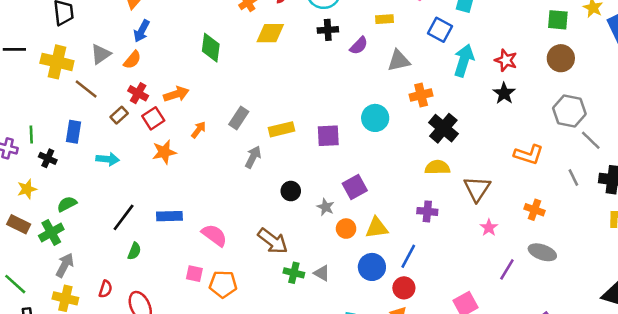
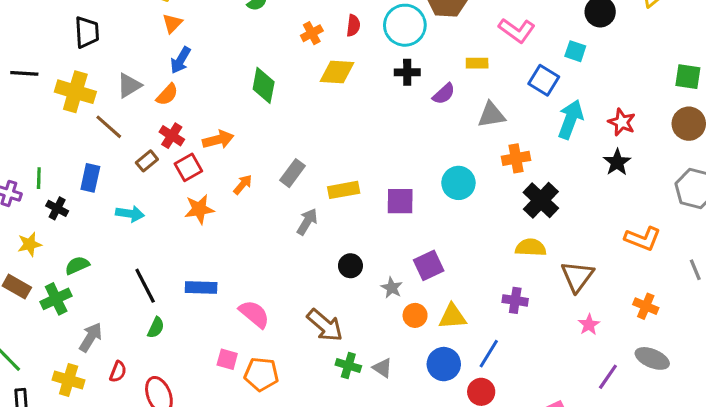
black line: (124, 217) -> (145, 286), turned -68
gray arrow: (65, 265) -> (91, 337), moved

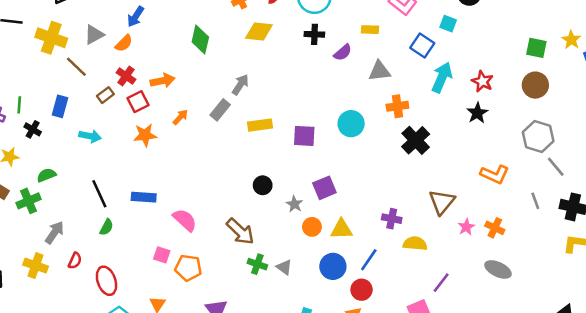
gray arrow: (307, 222) -> (240, 85), moved
yellow semicircle: (531, 248) -> (415, 244), moved
pink star: (589, 325) -> (466, 227), moved
purple line: (608, 377) -> (441, 283), moved

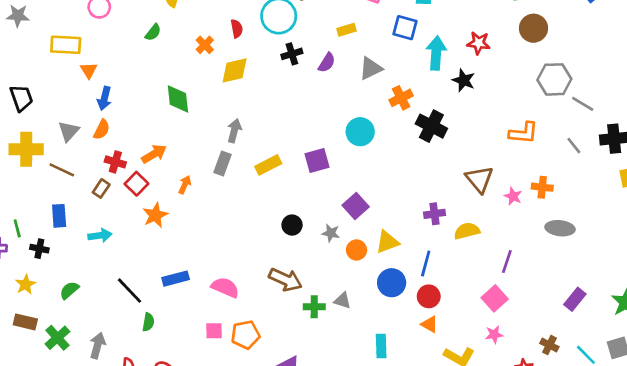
black star: (477, 113) -> (464, 80), moved
green cross: (29, 201) -> (57, 338), moved

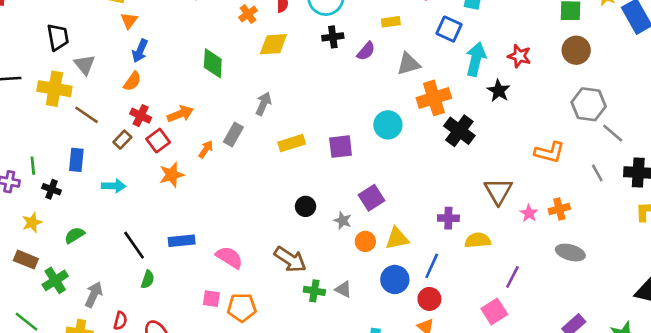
orange cross: (401, 98) -> (434, 98), size x1.4
gray triangle: (69, 131) -> (85, 65), moved, turned -30
gray rectangle: (223, 163) -> (233, 134), moved
orange cross: (542, 187) -> (559, 209), turned -30

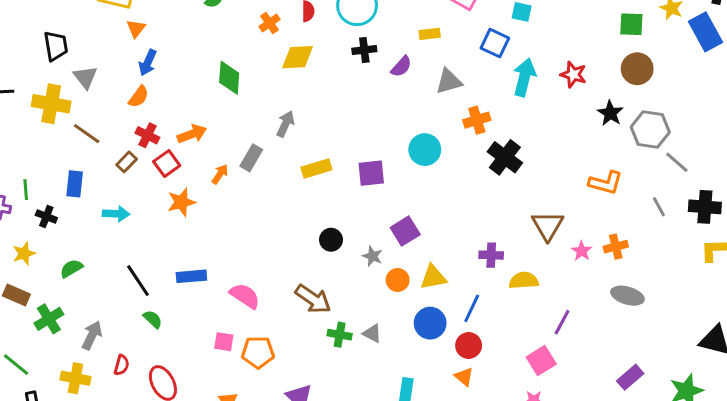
black star: (499, 91) -> (610, 113), moved
orange cross: (434, 98) -> (477, 120), size x0.7
green semicircle: (148, 279) -> (153, 319), turned -66

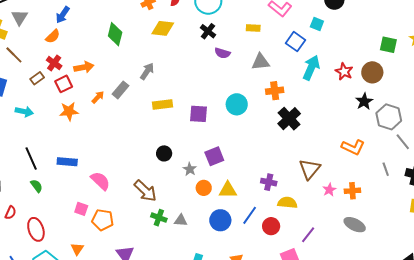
black cross: (364, 50) -> (208, 31), turned 35
purple semicircle: (401, 66) -> (222, 53), moved, turned 56
brown circle: (637, 69) -> (372, 72), moved
gray triangle: (372, 333) -> (181, 220), turned -32
red circle: (469, 346) -> (271, 226), moved

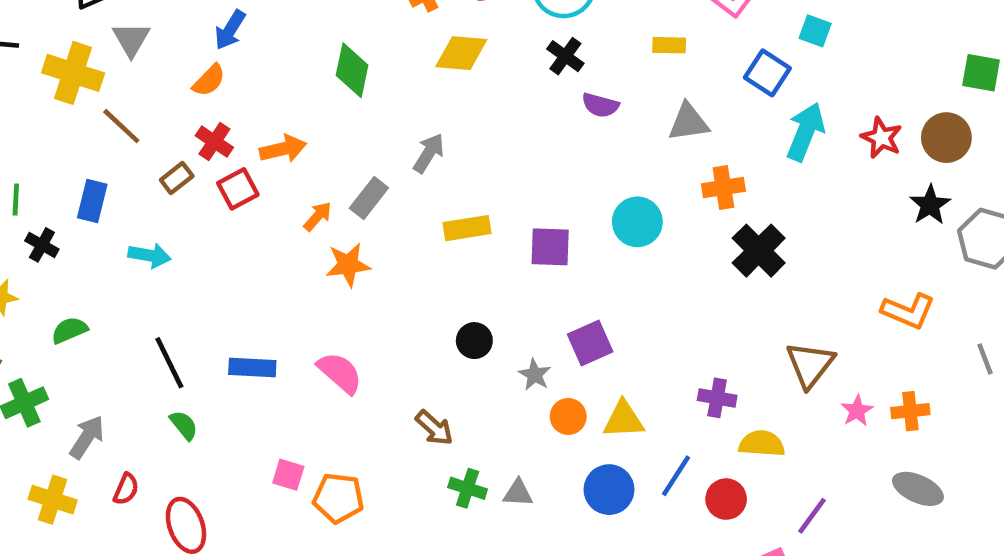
orange star: (69, 111) -> (348, 265), moved
pink semicircle: (100, 181) -> (340, 373), moved
brown arrow: (145, 191) -> (434, 428), size x0.7

